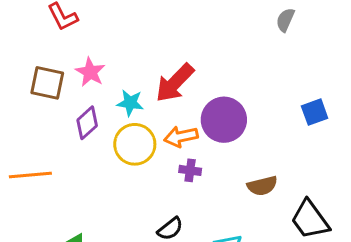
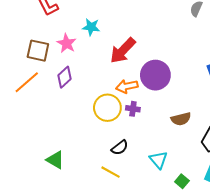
cyan star: (130, 103) -> (91, 27), moved
yellow circle: (135, 144) -> (107, 108), moved
orange line: (30, 175) -> (27, 82), moved, turned -36

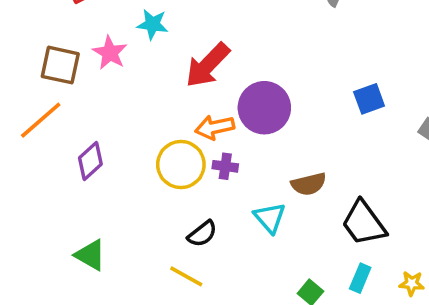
purple diamond: (65, 77) -> (90, 161), moved
cyan triangle: (158, 160) -> (270, 218), moved

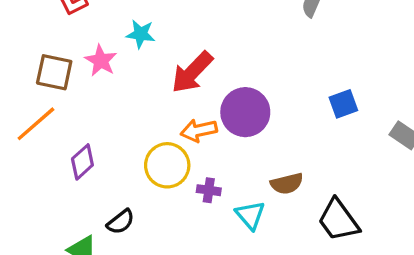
purple cross: (225, 166) -> (209, 190), moved
black semicircle: (202, 234) -> (121, 222), moved

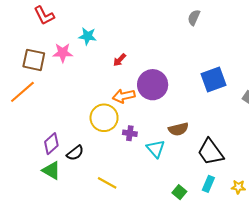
pink star: (101, 61) -> (63, 53), turned -30
red arrow: (192, 72) -> (120, 60), size x0.5
blue square: (343, 104) -> (214, 80), size x1.4
purple diamond: (82, 162) -> (51, 144), moved

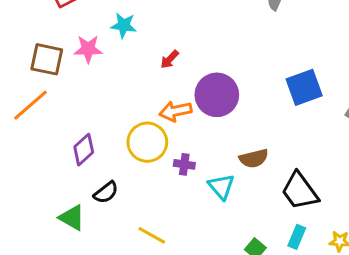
purple diamond: (51, 144) -> (84, 150), moved

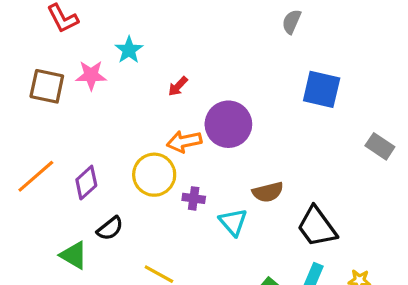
cyan star: (124, 25) -> (129, 50), turned 30
blue square: (304, 87) -> (322, 89), moved, turned 33
orange line: (30, 105) -> (36, 176), moved

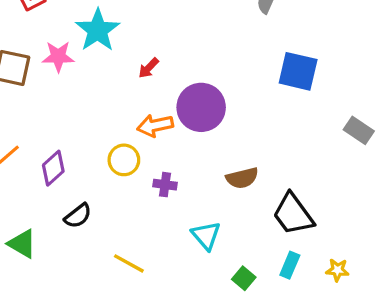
cyan star: (129, 50) -> (98, 30), size x1.5
yellow circle: (154, 175) -> (124, 160), size x0.7
cyan triangle: (233, 222) -> (206, 236), moved
green triangle: (74, 255) -> (22, 244), moved

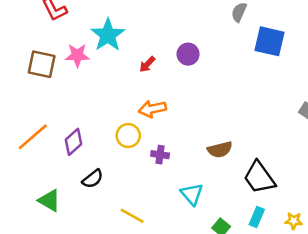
blue square: (298, 71) -> (270, 41), moved
purple circle: (201, 107) -> (188, 54), moved, size x0.6

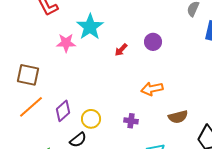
brown square: (42, 64) -> (28, 75), moved
orange arrow: (152, 109) -> (152, 89), moved
yellow circle: (128, 136) -> (91, 119), moved

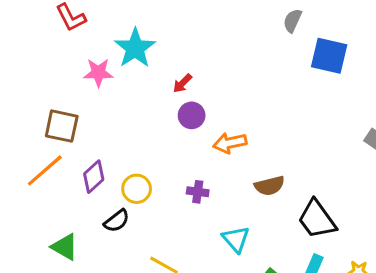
purple circle: (153, 42) -> (192, 115), moved
brown square: (28, 75) -> (62, 126), moved

